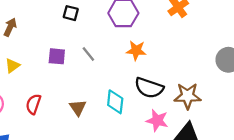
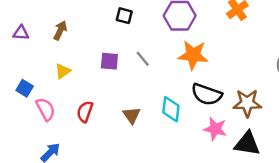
orange star: (136, 50) -> (193, 55), size x1.4

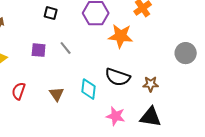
orange star: (193, 55) -> (121, 36), moved
brown star: (247, 103) -> (151, 84), size x0.7
pink star: (215, 129) -> (116, 116), moved

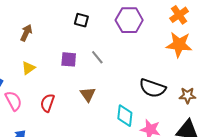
orange star: (121, 36) -> (179, 45), moved
cyan diamond: (89, 89) -> (125, 116), moved
brown triangle: (57, 94) -> (88, 94), moved

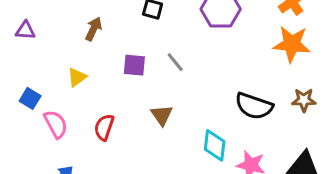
brown arrow: (26, 33) -> (94, 29), moved
brown star: (188, 96) -> (304, 100), moved

